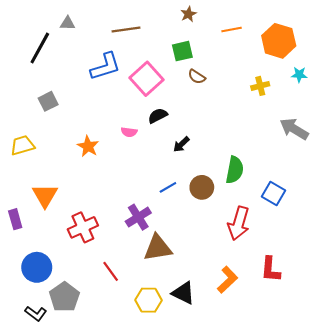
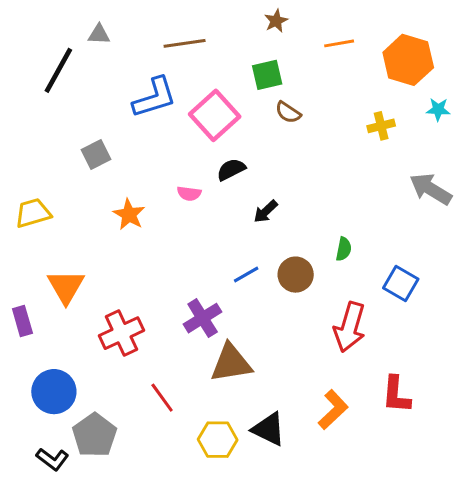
gray square: (48, 101) -> (96, 154), moved
green semicircle: (235, 170) -> (344, 249), size x0.6

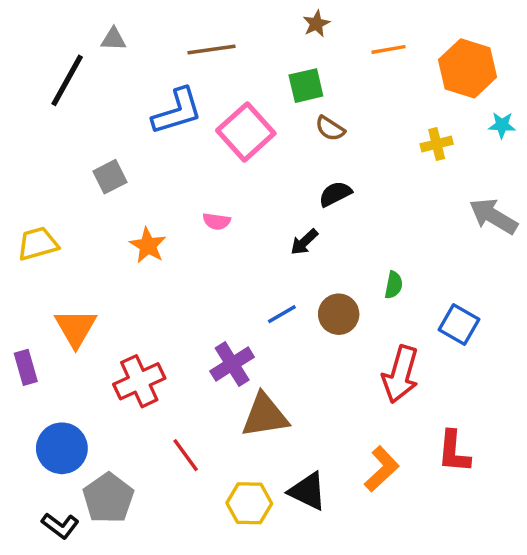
black semicircle: (231, 169) -> (335, 194), moved

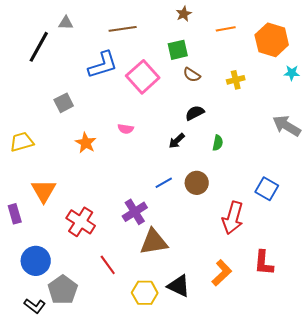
yellow cross: (437, 144) -> (236, 80), moved
green semicircle: (394, 285) -> (218, 143), moved
red cross: (139, 381) -> (81, 222), turned -32

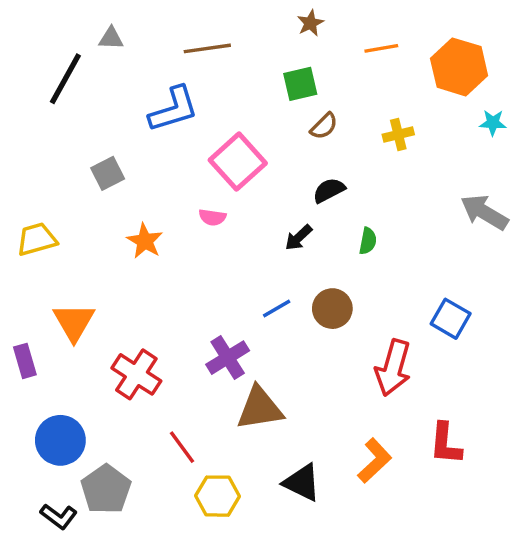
brown semicircle: (192, 75) -> (324, 126), turned -78
pink square: (143, 77) -> (238, 162), moved
yellow hexagon: (145, 293) -> (217, 496), moved

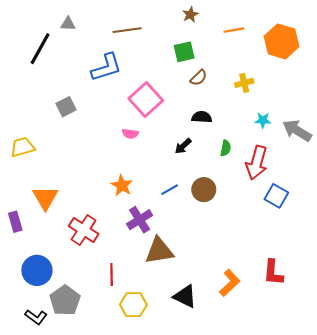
cyan star: (493, 123) -> (263, 120), moved
black semicircle: (329, 190) -> (202, 117), turned 30
orange star: (145, 241) -> (122, 185), moved
red arrow: (393, 368) -> (257, 163), moved
red line: (182, 447) -> (112, 275), turned 35

